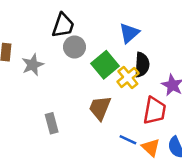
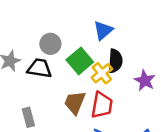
black trapezoid: (63, 25) -> (39, 68), moved, turned -100
red trapezoid: (155, 111) -> (102, 105), moved

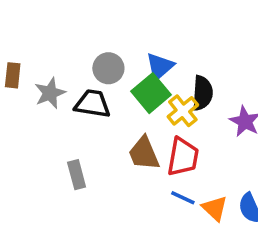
blue triangle: (103, 30) -> (160, 66), moved
brown trapezoid: (75, 103) -> (144, 153), turned -45

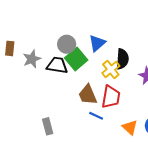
green square: (151, 93) -> (76, 59), moved
gray rectangle: (77, 175) -> (48, 126), moved
blue line: (183, 198) -> (96, 116), moved

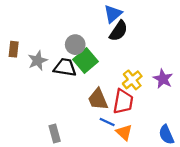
blue triangle: (97, 43) -> (113, 14), moved
black semicircle: (122, 59) -> (119, 31), moved, turned 30
yellow cross: (111, 69) -> (132, 80), moved
orange triangle: (130, 127) -> (124, 132), moved

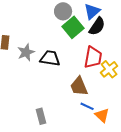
gray circle: (75, 45) -> (63, 11), moved
green square: (85, 61) -> (73, 27), moved
red trapezoid: (123, 102) -> (93, 57), moved

